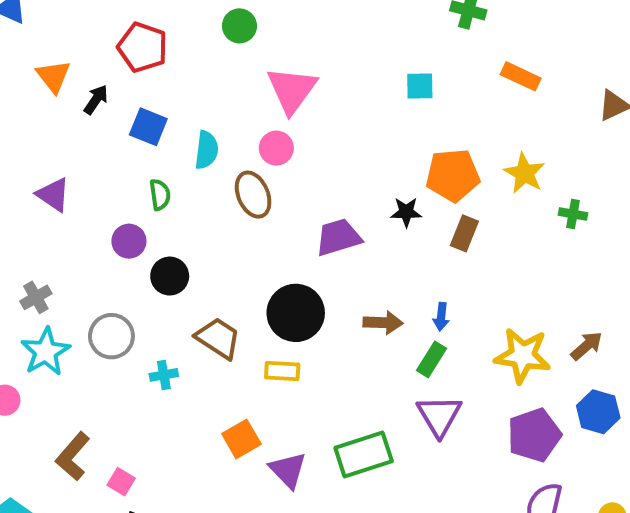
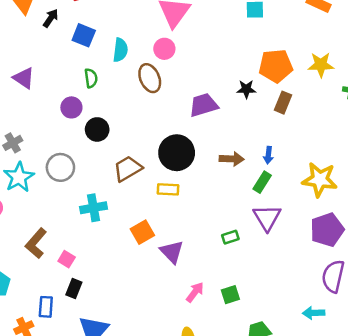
yellow star: (525, 173) -> (321, 65), turned -30
brown trapezoid: (218, 338) -> (128, 169), turned -64
cyan cross: (164, 375) -> (93, 208), moved, size x1.5
green rectangle: (364, 454) -> (230, 237), moved, size x0.5

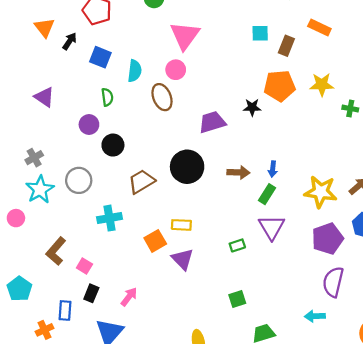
brown rectangle: (283, 103) -> (286, 46), moved
yellow rectangle: (168, 189) -> (181, 225), moved
pink arrow: (195, 292) -> (129, 297), moved

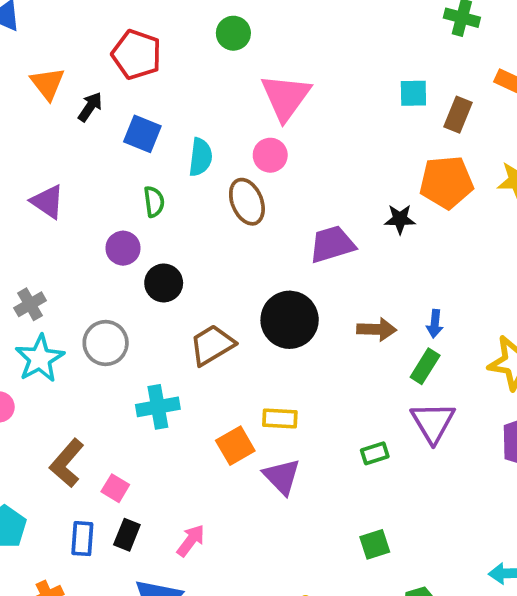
blue rectangle: (65, 310) -> (82, 539), moved

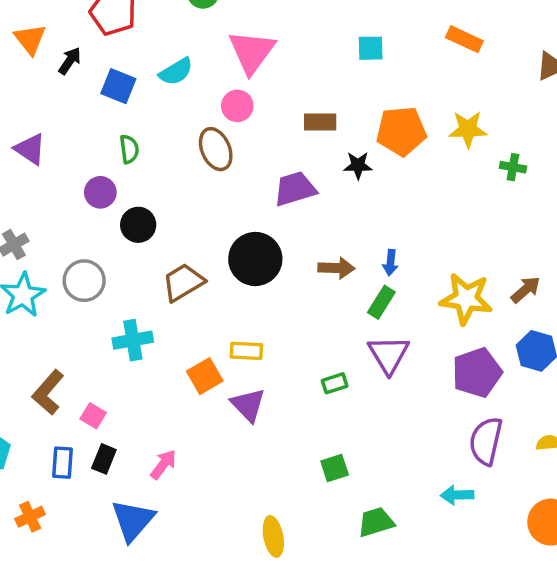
brown rectangle: (458, 115) -> (320, 122), moved, turned 68
cyan semicircle: (200, 157) -> (176, 72), moved, turned 52

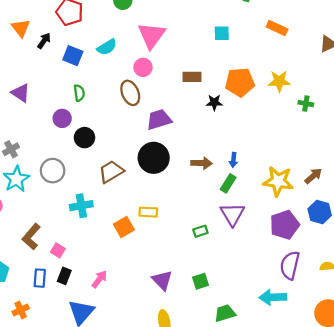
purple trapezoid: (295, 189) -> (159, 119), moved
purple triangle: (248, 405) -> (162, 280), moved
cyan arrow: (457, 495) -> (273, 297), size x1.4

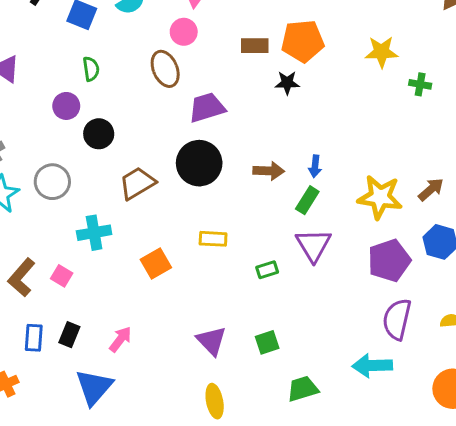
orange pentagon: (240, 82) -> (303, 41), moved
yellow rectangle: (148, 212) -> (213, 239), moved
pink square: (58, 250) -> (62, 276), moved

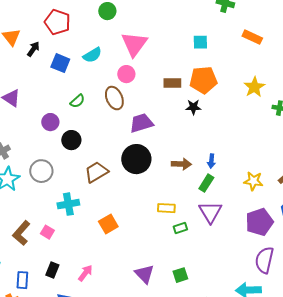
yellow star: (381, 52) -> (254, 87), turned -30
green semicircle: (91, 69) -> (77, 101), moved, turned 56
yellow star: (380, 197) -> (253, 181), size x0.7
yellow rectangle: (213, 239) -> (166, 208), moved
blue rectangle: (34, 338) -> (22, 280), moved

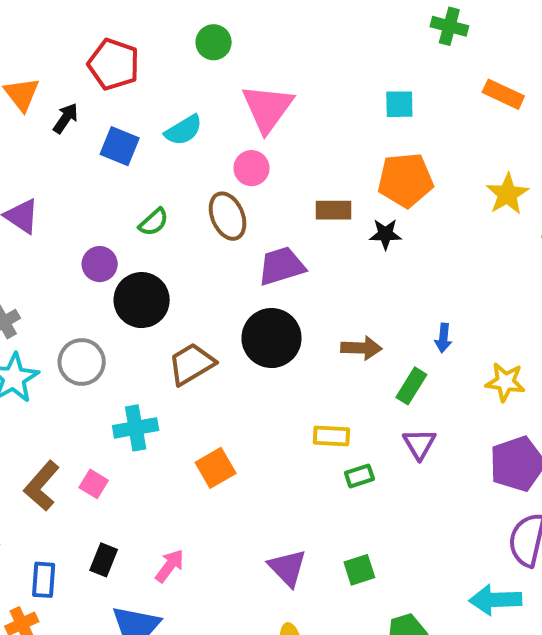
brown rectangle: (172, 83) -> (333, 210), moved
black circle: (71, 140) -> (142, 300), size x1.4
blue arrow: (211, 161) -> (443, 338), moved
purple triangle: (210, 212) -> (419, 444), size x0.7

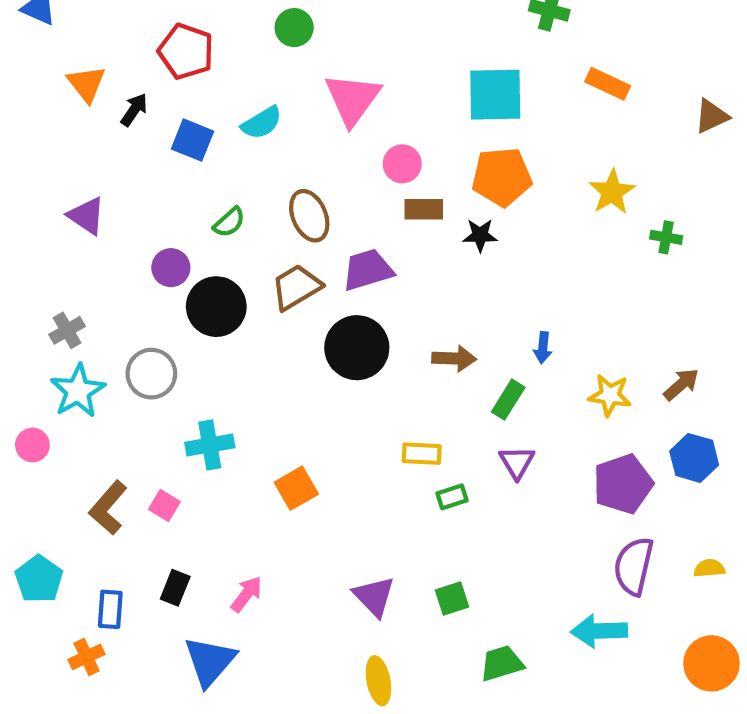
cyan square: (399, 104) -> (495, 95), size x1.8
pink circle: (251, 168) -> (402, 164), moved
brown trapezoid: (192, 364) -> (296, 287), moved

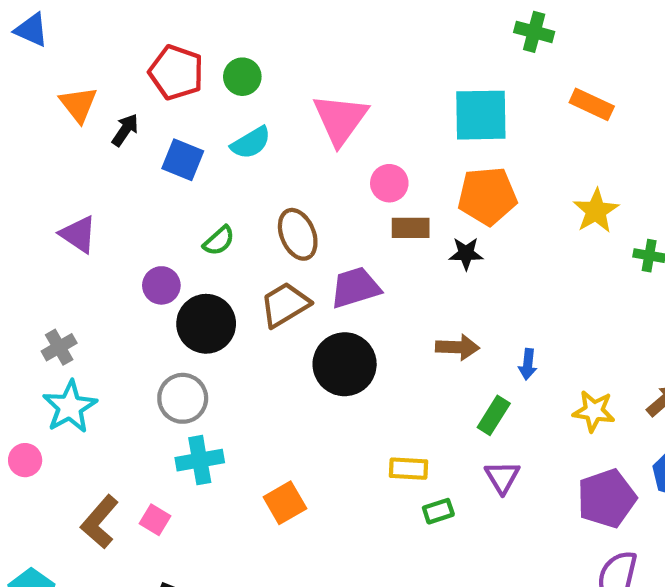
green circle: (294, 28) -> (242, 77), moved
brown arrow: (454, 358) -> (457, 347), moved
gray circle: (151, 374) -> (183, 398), moved

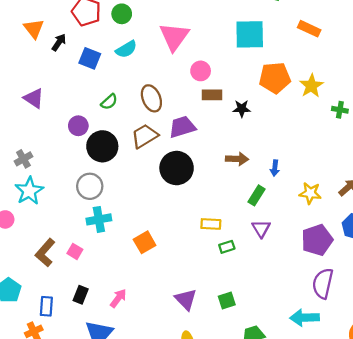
orange pentagon: (487, 196) -> (275, 78), moved

